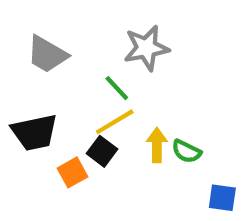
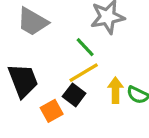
black trapezoid: (35, 132) -> (23, 81), turned -99

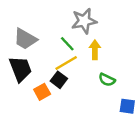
gray trapezoid: (33, 22) -> (25, 39), moved
yellow arrow: (115, 90) -> (95, 50), moved

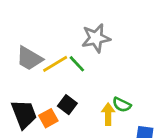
yellow arrow: (95, 50) -> (108, 114), moved
yellow line: (66, 63) -> (55, 64), moved
black trapezoid: (20, 69) -> (24, 114), moved

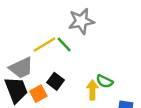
gray trapezoid: (29, 58) -> (21, 68), moved, turned -55

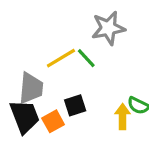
gray trapezoid: (21, 68) -> (31, 88), turned -60
black square: (56, 81) -> (75, 105), turned 35

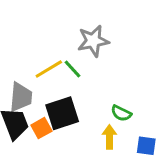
black square: (75, 105) -> (62, 113), size x1.6
yellow arrow: (123, 117) -> (109, 137), moved

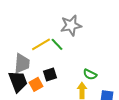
black square: (62, 113) -> (50, 74), size x0.6

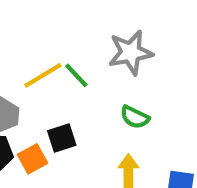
gray star: (71, 25) -> (131, 52), moved
green semicircle: (90, 74) -> (135, 117), moved

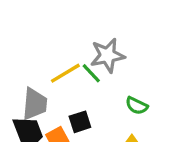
gray star: (131, 52) -> (107, 55), moved

